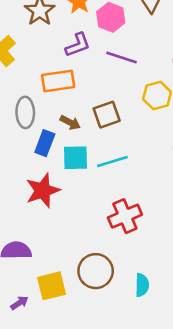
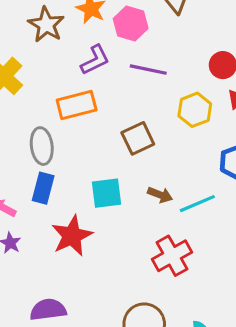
brown arrow: (70, 122) -> (160, 195), moved
blue rectangle: (45, 143) -> (43, 188), moved
cyan line: (112, 162) -> (197, 204), moved

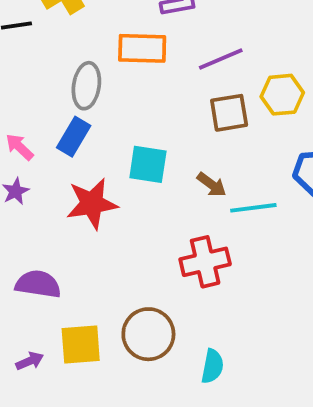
purple line: (148, 70) -> (221, 59), moved, turned -51
brown square: (138, 138) -> (229, 113), moved

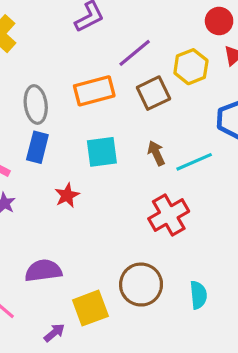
orange rectangle: (142, 48) -> (94, 91), moved
brown arrow: (212, 185) -> (156, 153), turned -135
red star: (92, 204) -> (67, 195), size x0.6

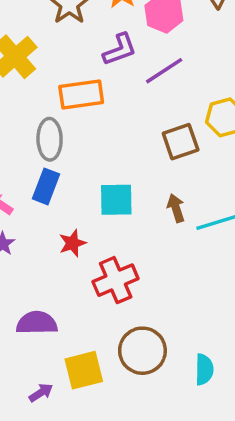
purple line: (135, 53) -> (164, 71), moved
orange rectangle: (94, 91) -> (81, 94), moved
red cross: (169, 215) -> (116, 280), moved

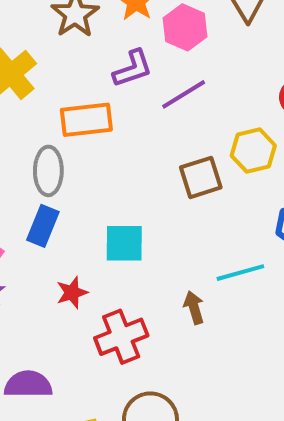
brown arrow: (176, 208) -> (194, 308), moved

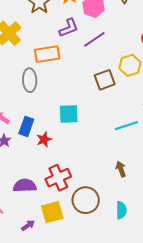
blue rectangle: (43, 226) -> (26, 126), moved
brown arrow: (194, 308) -> (121, 169), moved
red cross: (121, 337) -> (58, 178), moved

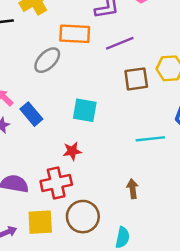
purple line: (94, 39) -> (120, 43), moved
gray ellipse: (30, 80) -> (47, 60), turned 35
blue rectangle: (26, 126) -> (31, 114), turned -72
red star: (44, 139) -> (72, 151), moved

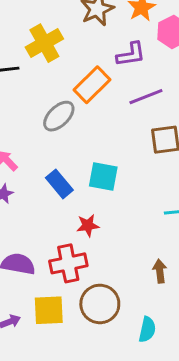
orange rectangle: (75, 34) -> (92, 85), turned -48
blue rectangle: (31, 114) -> (59, 184), moved

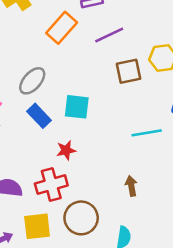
gray ellipse: (59, 116) -> (32, 81), moved

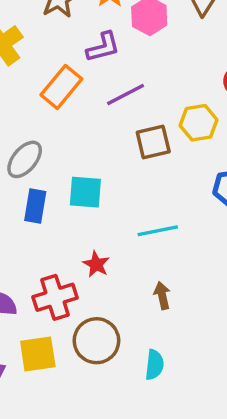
blue rectangle: (39, 116) -> (35, 206), turned 55
cyan line: (147, 133) -> (158, 231), moved
red star: (66, 150) -> (96, 264), moved, turned -30

